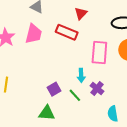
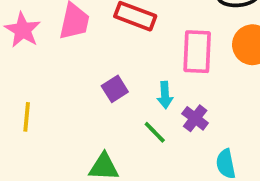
purple square: (54, 89) -> (115, 89), moved

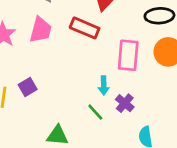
purple square: (115, 89) -> (28, 87), moved

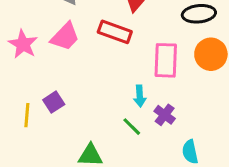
pink trapezoid: (41, 30) -> (65, 37), turned 32

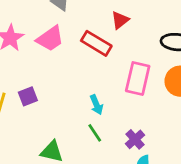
cyan arrow: (140, 96) -> (96, 105), moved, turned -30
purple cross: (165, 115) -> (135, 139), moved

